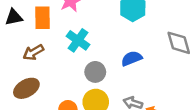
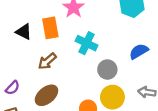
black triangle: (14, 17) -> (24, 32), turned 48

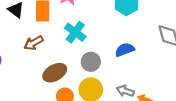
brown ellipse: (46, 95) -> (55, 73), moved

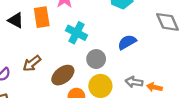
brown arrow: (34, 43) -> (32, 63), moved

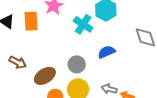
cyan cross: (76, 33) -> (83, 24), moved
brown arrow: (32, 63) -> (18, 62), turned -120

